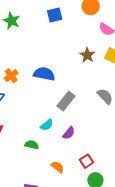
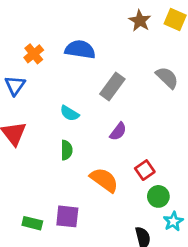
cyan semicircle: (47, 125) -> (70, 113), moved, turned 72
green semicircle: (32, 145) -> (67, 150), turned 80
orange semicircle: (58, 167) -> (104, 180), size x1.5

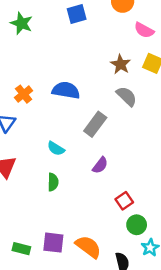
gray semicircle: (167, 78) -> (127, 96), moved
orange semicircle: (104, 180) -> (88, 247), moved

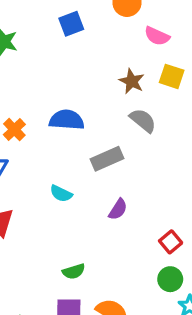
gray rectangle: (95, 124) -> (107, 159), turned 35
green semicircle: (53, 182) -> (74, 271), moved, turned 78
red square: (124, 201) -> (171, 242), moved

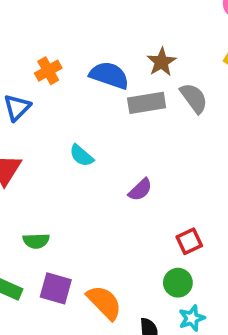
brown star: (132, 81) -> (161, 62), moved
gray rectangle: (107, 159) -> (147, 103), moved
green semicircle: (74, 271) -> (36, 241), moved

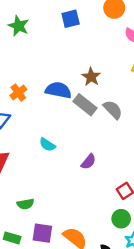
gray semicircle: (194, 98) -> (113, 110), moved
gray rectangle: (147, 103) -> (85, 105), turned 55

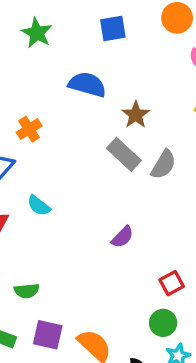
blue semicircle: (58, 90) -> (87, 85), moved
gray semicircle: (113, 110) -> (163, 165), turned 70
cyan semicircle: (47, 145) -> (39, 206), moved

